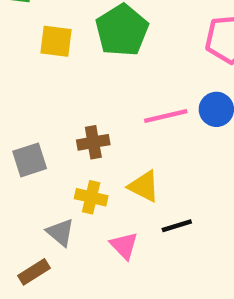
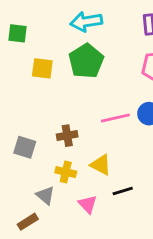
gray square: (30, 160) -> (25, 147), turned 35

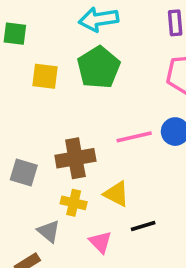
brown cross: (67, 136) -> (75, 158), size x1.5

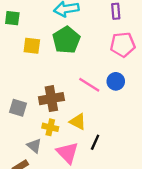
pink line: (134, 137) -> (89, 85), turned 45
black line: (143, 226) -> (95, 142), turned -49
pink triangle: (100, 242) -> (67, 153), size x1.5

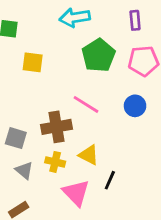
green pentagon: (66, 40) -> (99, 55), moved
pink line: (89, 85) -> (86, 104), moved
gray triangle: (34, 146) -> (24, 170), moved

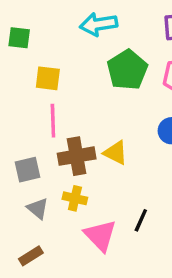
pink line: (86, 104) -> (53, 121), moved, turned 56
gray square: (16, 138) -> (28, 170), turned -30
yellow triangle: (89, 155) -> (115, 153), moved

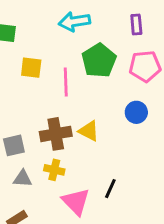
pink line: (53, 121) -> (66, 82), moved
gray triangle: (38, 209) -> (23, 179), turned -36

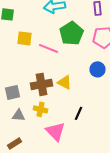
pink line: (66, 82) -> (48, 48), turned -66
black line: (110, 189) -> (78, 113), moved

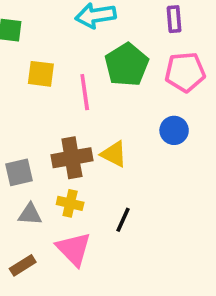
pink line: (48, 48) -> (85, 92), turned 60
black line: (78, 113) -> (123, 220), moved
pink triangle: (56, 131) -> (74, 249), moved

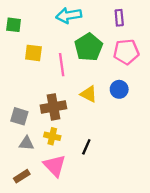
yellow triangle: (114, 154) -> (89, 94), moved
gray square: (19, 172) -> (19, 116), turned 30

